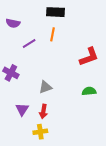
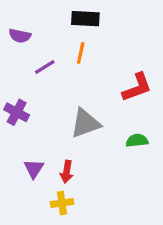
gray triangle: (45, 87) -> (85, 123), moved, size x1.5

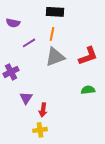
purple cross: (17, 112) -> (11, 72), turned 35
gray triangle: (85, 123) -> (55, 57), moved
purple triangle: (34, 169) -> (26, 98), moved

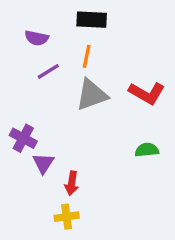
purple semicircle: (13, 23) -> (37, 38), moved
red L-shape: (88, 56) -> (147, 93), turned 50
purple cross: (11, 72) -> (23, 138), moved, turned -35

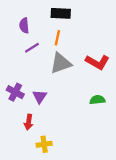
purple semicircle: (37, 38) -> (24, 26), turned 72
purple triangle: (43, 163) -> (40, 97), moved
red arrow: (72, 183) -> (29, 122), moved

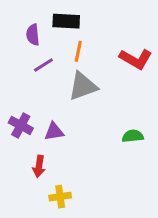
black rectangle: (61, 13) -> (66, 21), moved
red L-shape: (97, 62) -> (136, 59), moved
purple triangle: (40, 97) -> (54, 132), turned 48

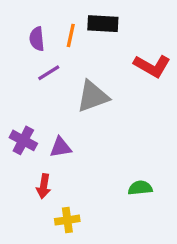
black rectangle: (66, 21) -> (103, 24), moved
orange line: (78, 51) -> (71, 35), moved
green semicircle: (133, 136) -> (140, 188), moved

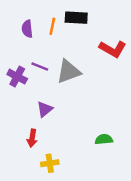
purple line: (49, 73) -> (40, 67), moved, turned 54
purple cross: (23, 140) -> (17, 77), moved
purple triangle: (61, 147) -> (45, 109), turned -30

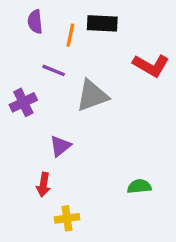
purple semicircle: (27, 29) -> (35, 22), moved
purple line: (40, 67) -> (54, 70), moved
purple cross: (17, 77) -> (23, 102), turned 36

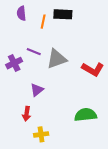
red L-shape: (151, 65) -> (93, 69), moved
purple line: (54, 70) -> (34, 52), moved
green semicircle: (139, 186) -> (86, 115), size x1.5

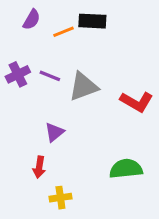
purple semicircle: (21, 13) -> (32, 20), turned -144
orange line: (43, 22) -> (64, 32), turned 56
purple cross: (14, 63) -> (18, 74), moved

